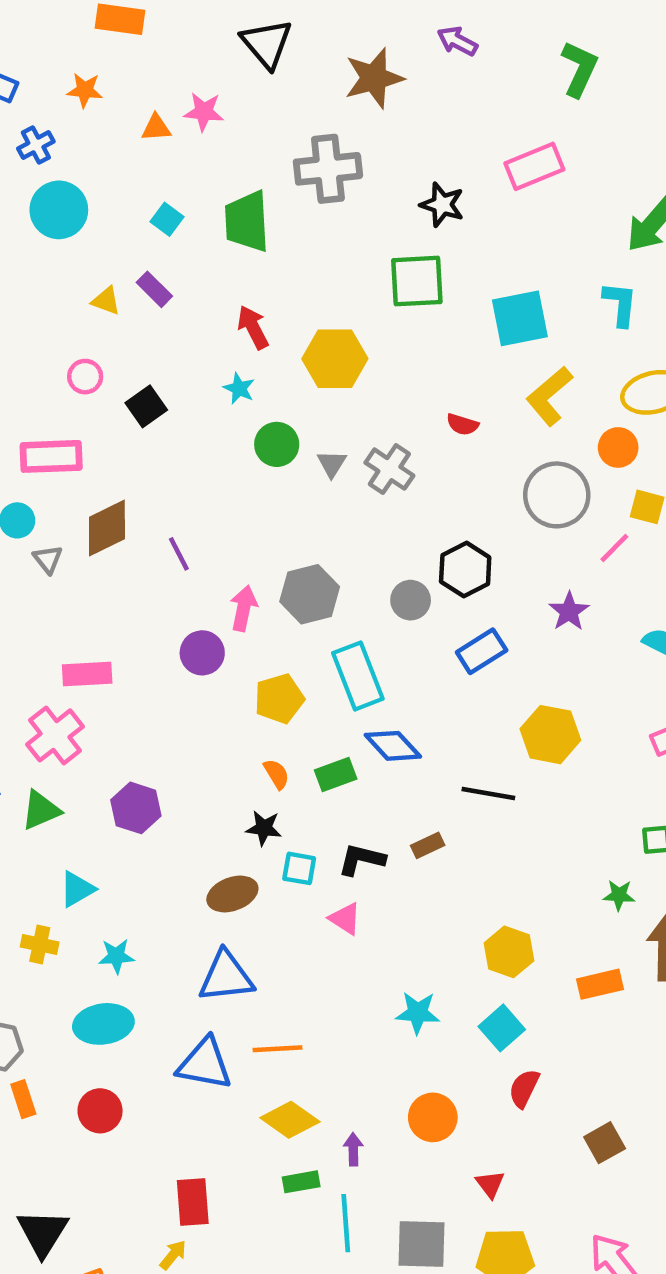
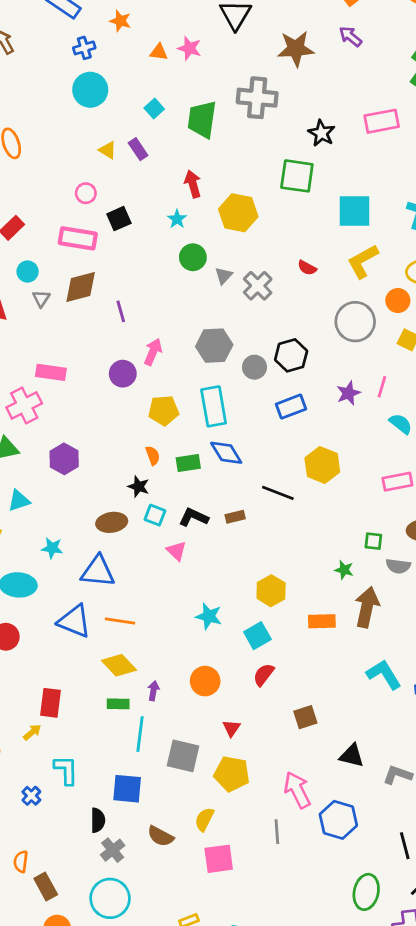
pink rectangle: (51, 456) -> (78, 238), moved
pink line: (614, 548) -> (382, 387), moved, turned -40
gray hexagon: (310, 594) -> (214, 346), moved
cyan star: (116, 956) -> (52, 548), moved

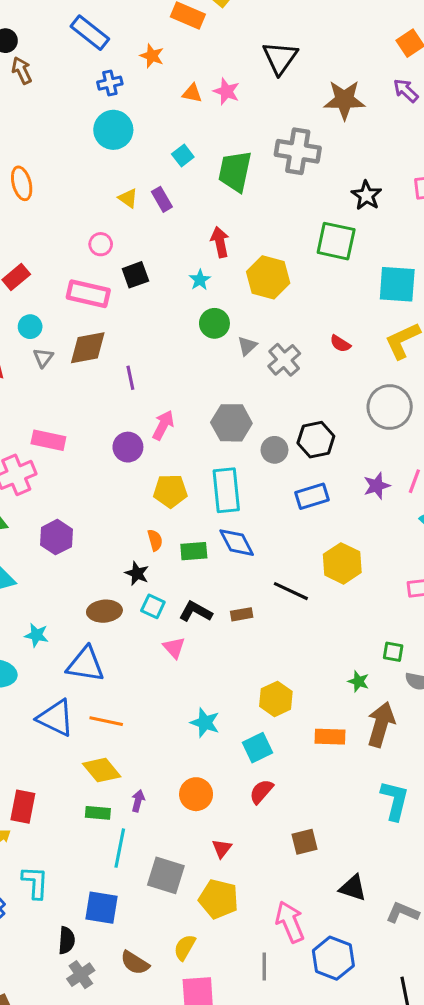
cyan L-shape: (384, 674) -> (395, 800), turned 42

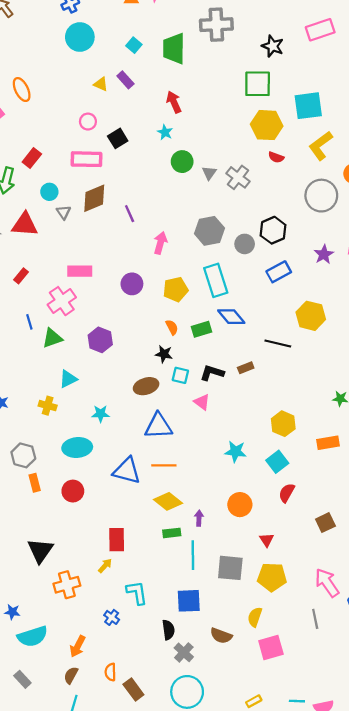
yellow hexagon: (268, 277) -> (267, 125), moved
purple circle: (128, 447) -> (132, 284), moved
blue triangle: (85, 664) -> (158, 426), moved

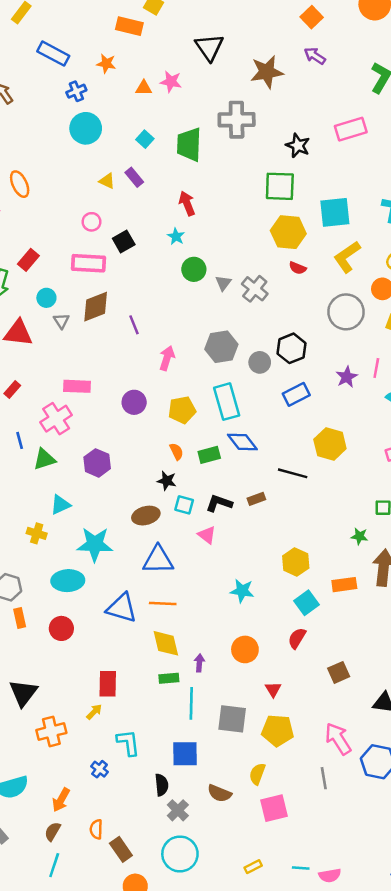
cyan star: (101, 414) -> (95, 544), size x1.8
cyan square: (277, 462) -> (306, 603), moved
yellow diamond: (168, 501) -> (166, 643), turned 36

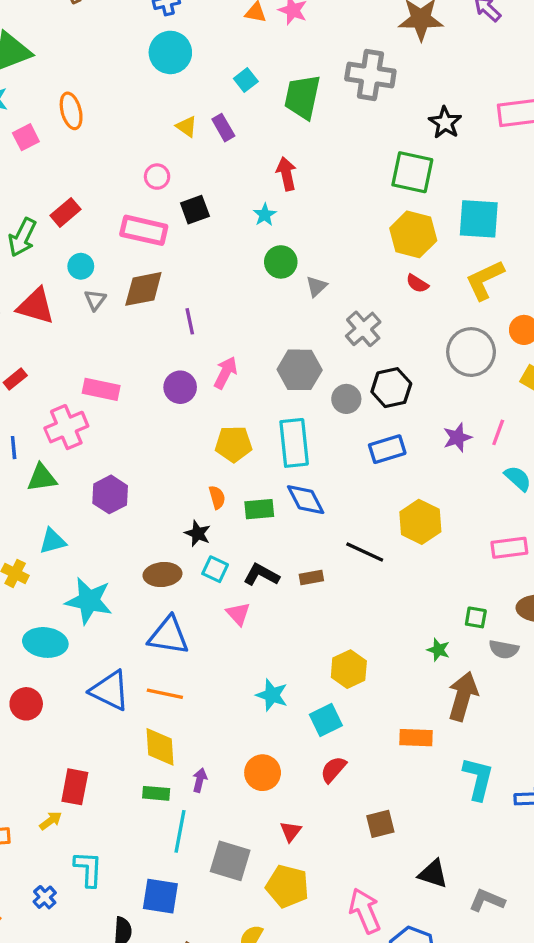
gray cross: (255, 289) -> (363, 329), moved
purple circle: (134, 402) -> (180, 387), moved
orange rectangle: (344, 585) -> (416, 738), moved
cyan square: (306, 603) -> (326, 720), moved

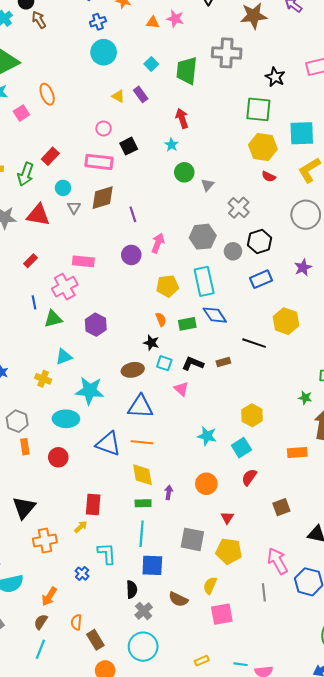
cyan line: (180, 831) -> (142, 534), moved

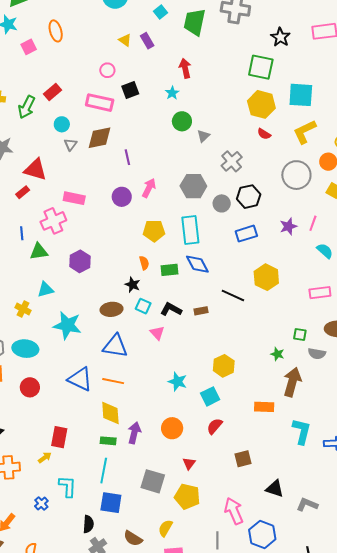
red triangle: (38, 215) -> (35, 170), moved
cyan ellipse: (66, 419) -> (25, 349), moved
purple arrow: (169, 492) -> (134, 433), size x1.5

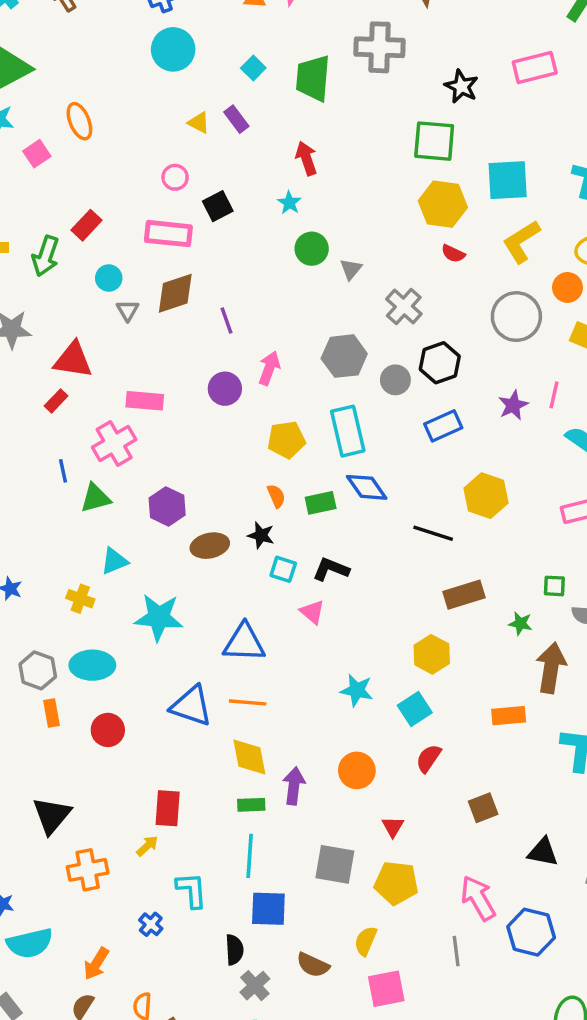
brown ellipse: (112, 309) -> (210, 546), moved
brown rectangle: (201, 311) -> (464, 595), moved, size x1.6

